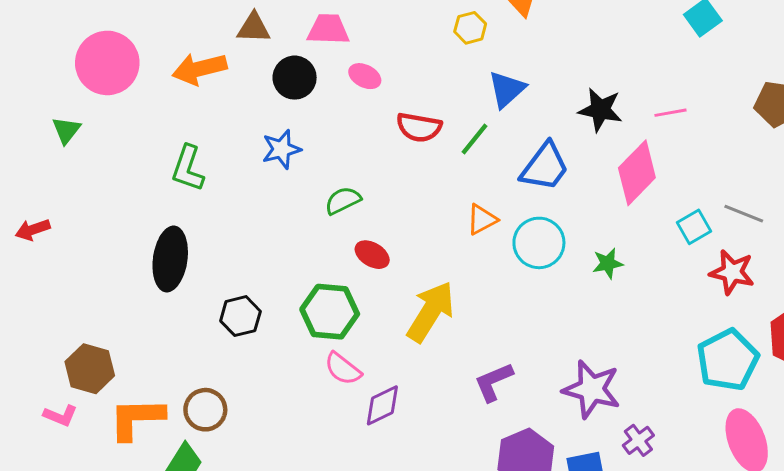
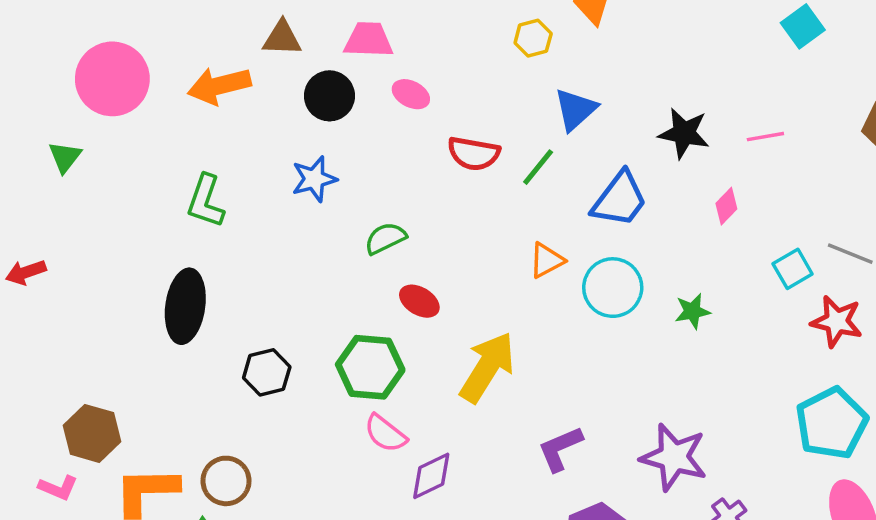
pink diamond: (637, 173) -> (726, 206), size x0.5

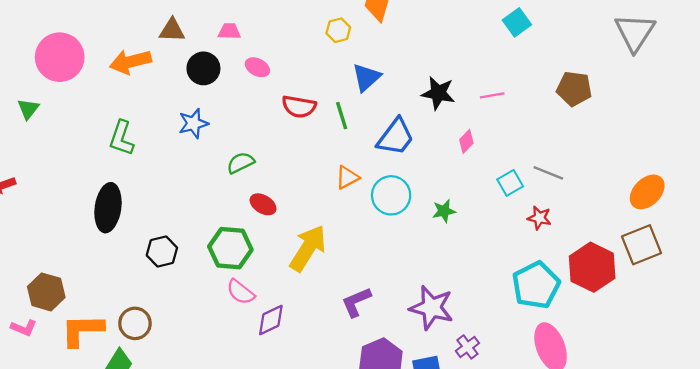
pink trapezoid: (368, 40) -> (229, 31), size x0.7
green line: (538, 167) -> (342, 116), turned -56
red star: (837, 321) -> (539, 218), size x0.7

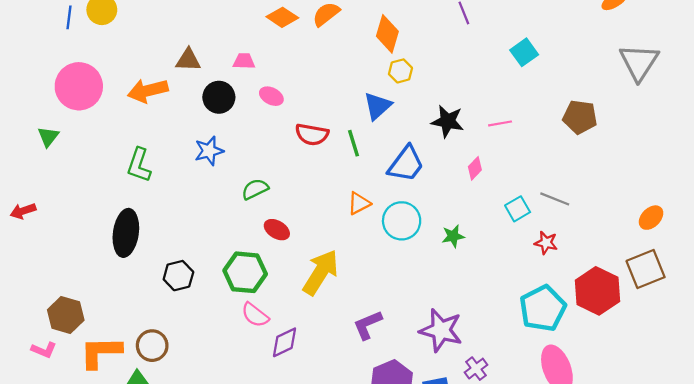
yellow hexagon: (338, 30) -> (400, 71), moved
orange ellipse: (647, 192) -> (651, 218), size x0.7

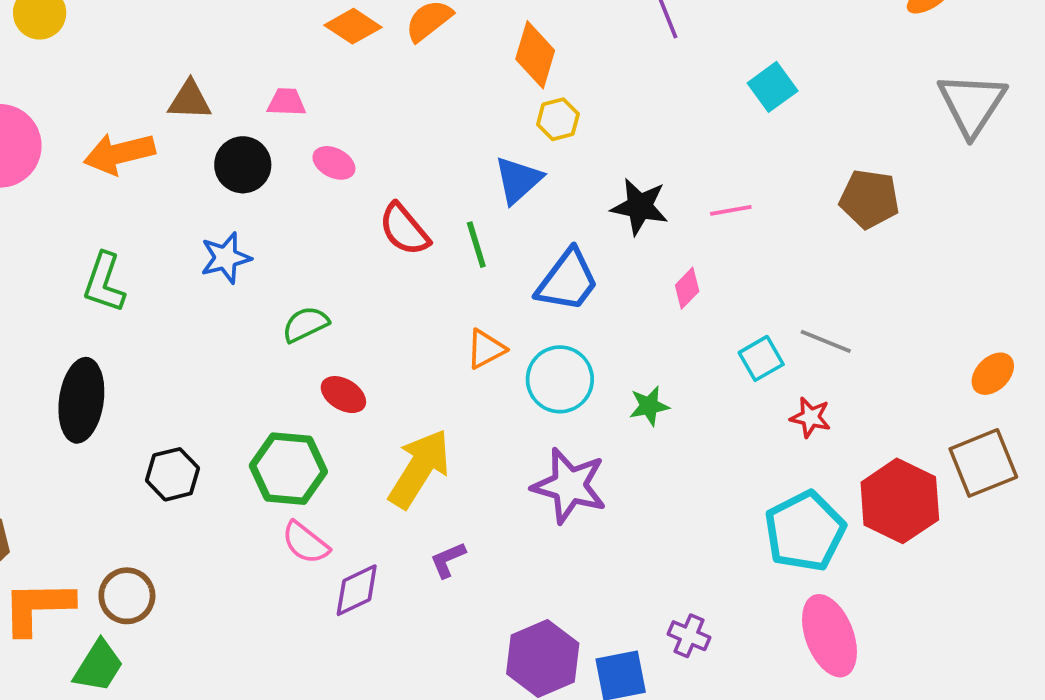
red semicircle: (312, 134) -> (404, 229), turned 40
purple L-shape: (368, 325) -> (448, 560), moved, size x0.7
purple star: (441, 330) -> (569, 486), moved
purple cross: (476, 369) -> (689, 636), turned -30

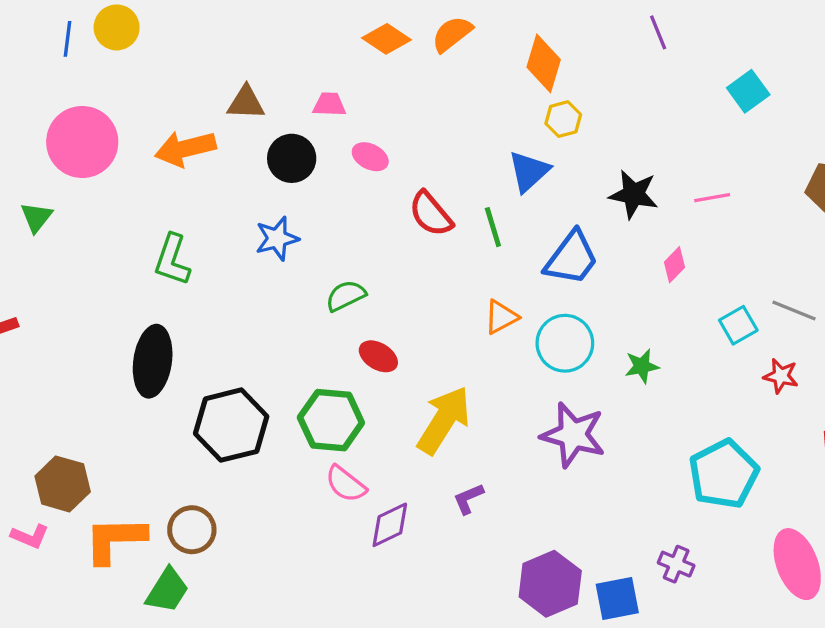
black hexagon: (173, 474) -> (231, 425), size x1.6
cyan pentagon: (805, 531) -> (724, 474), moved

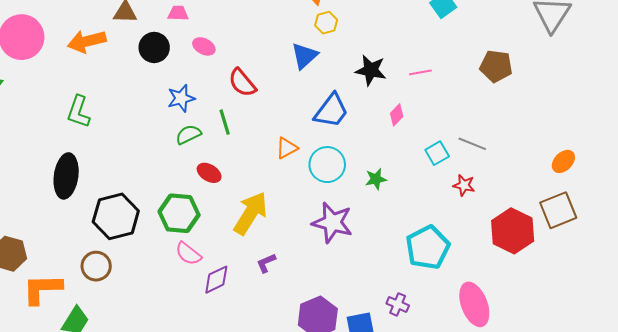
green line: (493, 227) -> (225, 122), moved
blue star: (277, 239) -> (181, 98), moved
brown circle: (192, 530) -> (96, 266), moved

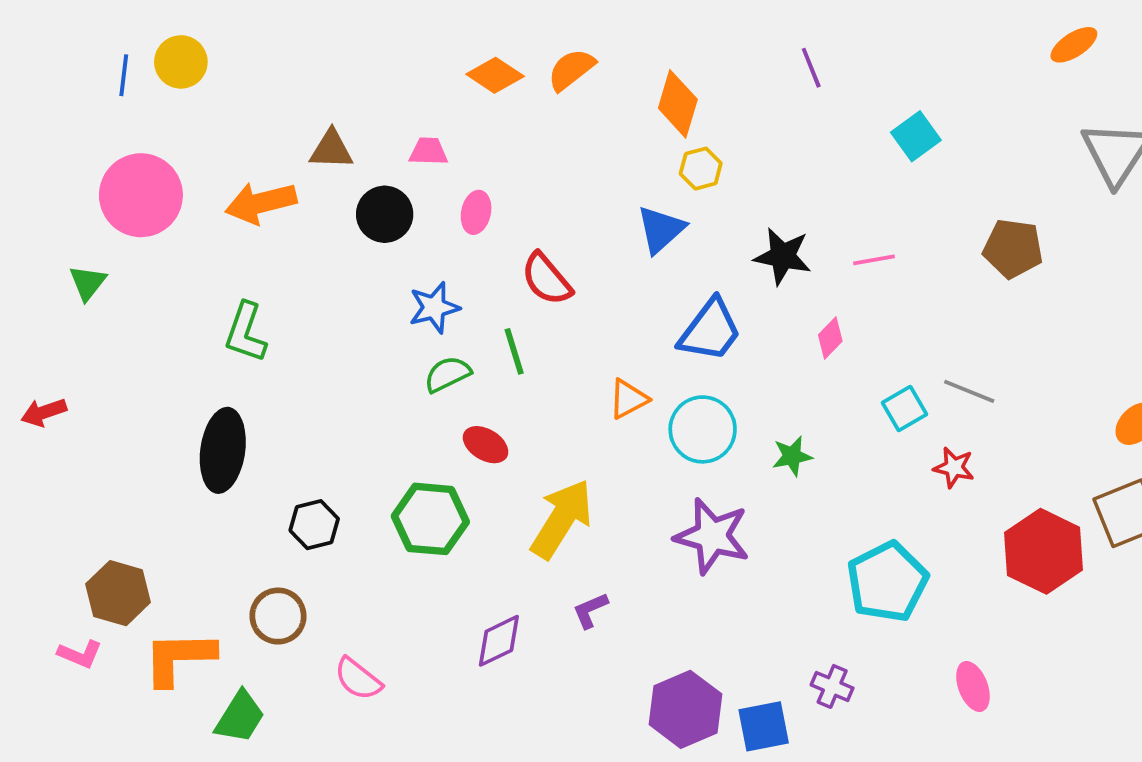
pink ellipse: (204, 46) -> (476, 212), turned 75
black hexagon: (116, 216) -> (314, 525), size x0.6
pink semicircle: (188, 254) -> (358, 679), moved
pink ellipse: (474, 304) -> (973, 686), size x0.6

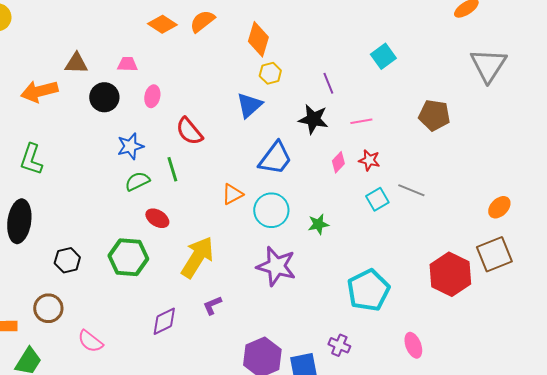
purple line: (811, 68) -> (328, 83), moved
red star: (954, 468) -> (369, 160), moved

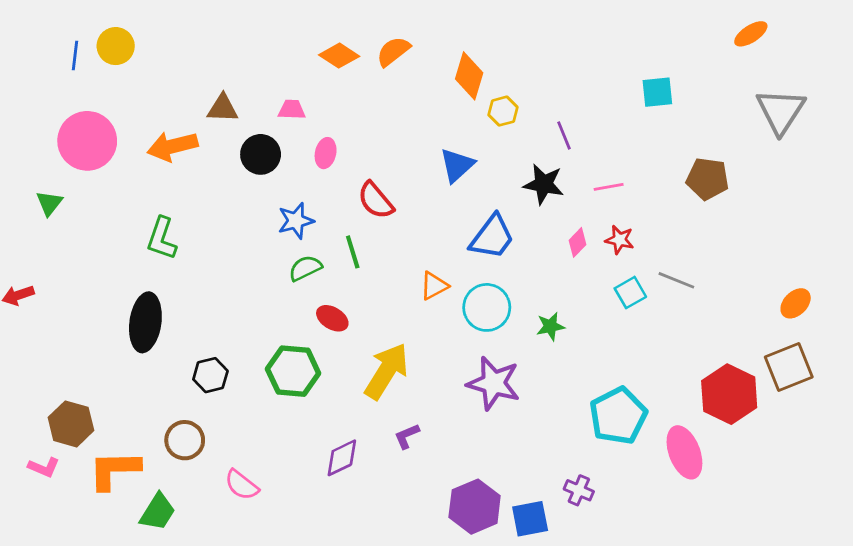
cyan square: (383, 56) -> (657, 92), moved, turned 30
yellow hexagon: (270, 73) -> (503, 111), moved
pink ellipse: (413, 345) -> (684, 452), moved, size x1.5

